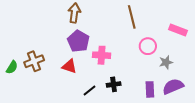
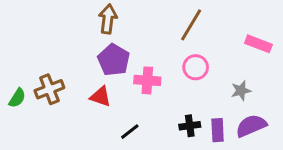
brown line: (132, 17) -> (191, 25), turned 45
pink circle: (148, 46) -> (196, 67), moved
black cross: (114, 84) -> (190, 126), moved

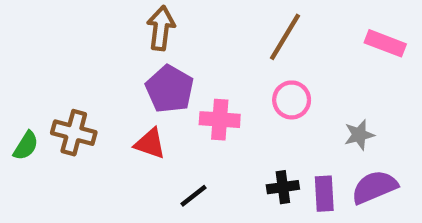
pink rectangle: (258, 44) -> (385, 43), moved
brown cross: (49, 89) -> (74, 133), turned 36

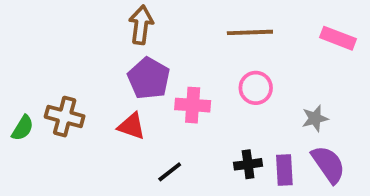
brown line: (285, 37) -> (250, 32), turned 57
purple semicircle: (374, 187) -> (328, 164), turned 78

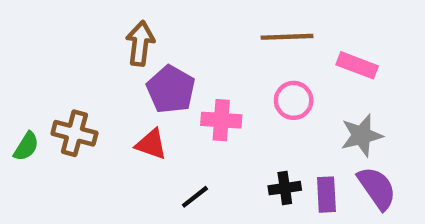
brown arrow: (141, 25) -> (140, 43), moved
pink rectangle: (338, 38) -> (357, 65), moved
gray star: (315, 118) -> (362, 135), size x1.4

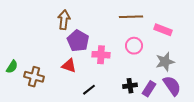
brown cross: (74, 133) -> (34, 77), moved
purple rectangle: (326, 195) -> (149, 89), turned 35

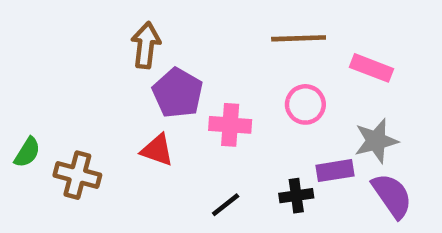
purple rectangle: (149, 89) -> (335, 171), moved, turned 49
black line: (89, 90) -> (226, 205), moved

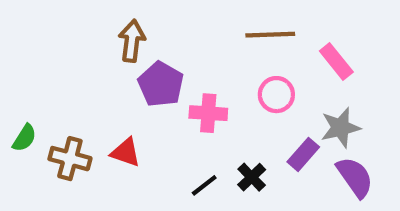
pink rectangle: (371, 68) -> (336, 62), turned 30
red triangle: (157, 150) -> (126, 152), moved
purple rectangle: (335, 171) -> (303, 154), turned -40
black cross: (296, 196) -> (252, 177), moved, turned -36

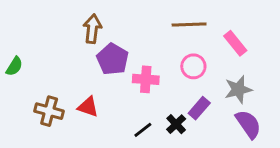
green semicircle: (24, 138) -> (14, 66), moved
purple rectangle: (303, 154) -> (199, 108), moved

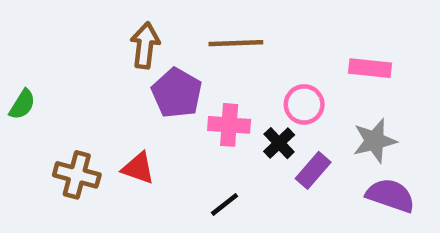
brown line: (189, 24) -> (236, 43), moved
pink rectangle: (235, 43) -> (370, 68), turned -45
black cross: (176, 124) -> (279, 143), moved
purple semicircle: (248, 124) -> (390, 195), turned -36

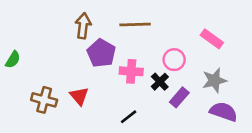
pink rectangle: (370, 68) -> (212, 39), turned 30
red triangle: (138, 168) -> (79, 96), turned 30

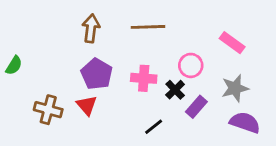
purple pentagon: (101, 53) -> (97, 74), moved
black line: (129, 117) -> (154, 127), moved

